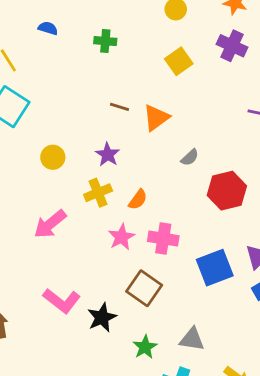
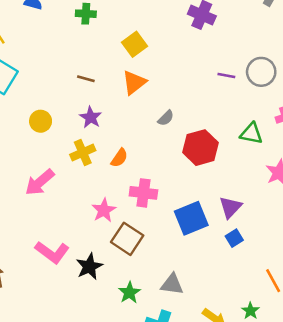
yellow square: (179, 61) -> (134, 44), moved
brown line: (120, 107) -> (86, 79), moved
pink star: (121, 237) -> (104, 210), moved

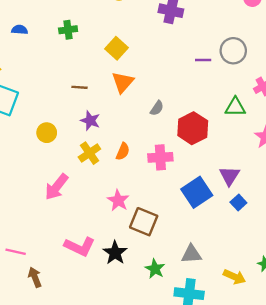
pink cross: (143, 193) -> (160, 157), moved

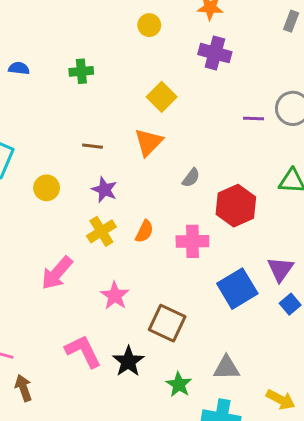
yellow square: (116, 48) -> (162, 97), moved
yellow circle: (47, 133) -> (47, 188), moved
pink star: (118, 200) -> (115, 296), moved
pink L-shape: (80, 246) -> (83, 351), turned -144

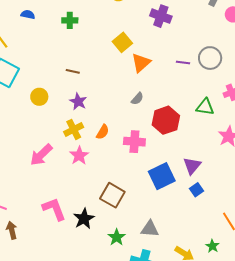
orange triangle: (149, 142) -> (141, 63), moved
pink star: (115, 296) -> (79, 156), moved

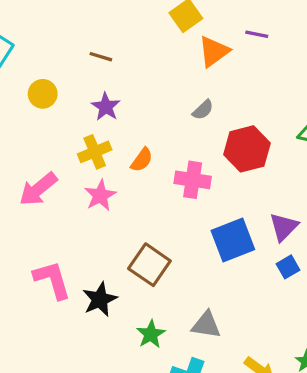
purple line: (183, 63) -> (257, 34), moved

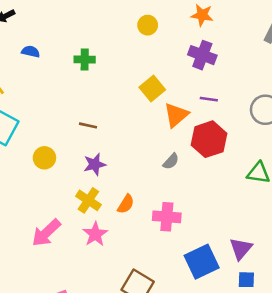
purple star: (106, 107) -> (95, 164), turned 30
red hexagon: (247, 149) -> (209, 139), moved
yellow cross: (95, 152) -> (88, 200), turned -30
blue square: (288, 267) -> (246, 280), turned 36

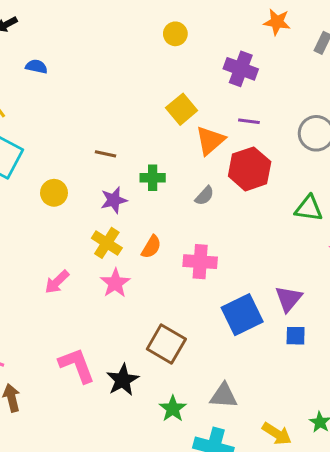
orange star: (202, 15) -> (277, 22), moved
green cross: (85, 60) -> (153, 178), moved
pink arrow: (46, 233) -> (57, 282), size x0.7

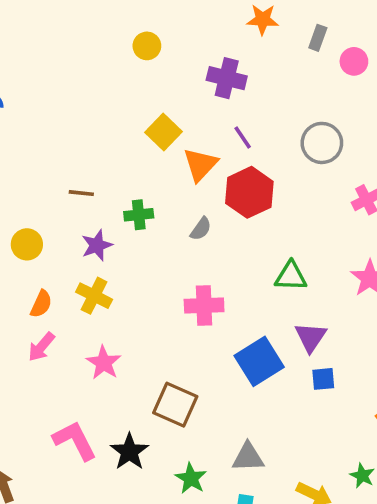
purple line: (249, 121) -> (243, 138), turned 55
green triangle: (309, 208) -> (291, 276), moved
orange semicircle: (151, 247) -> (41, 304), moved
pink star: (115, 283) -> (104, 363), moved

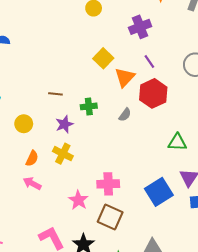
purple cross: (227, 78) -> (140, 27), turned -35
pink cross: (204, 306) -> (108, 184), moved
pink arrow: (41, 347) -> (32, 183), turned 78
pink star: (104, 363) -> (78, 200), moved

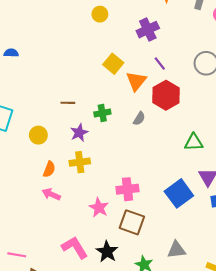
yellow cross: (63, 154) -> (80, 162), turned -30

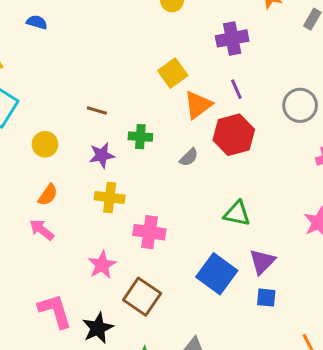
green triangle: (194, 142) -> (237, 213), moved
yellow cross: (80, 162) -> (110, 197), moved
pink cross: (127, 189) -> (149, 232), moved
blue square: (179, 193) -> (217, 274), turned -32

